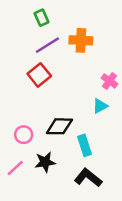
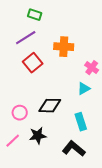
green rectangle: (42, 18) -> (35, 15), turned -48
orange cross: (81, 40) -> (64, 47), moved
purple line: (47, 45) -> (26, 38), moved
cyan rectangle: (84, 145) -> (81, 122), moved

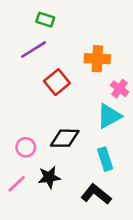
orange cross: (64, 47) -> (97, 59), moved
red square: (33, 63) -> (57, 82), moved
cyan triangle: (84, 89) -> (109, 116), size x1.5

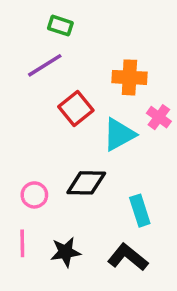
cyan triangle: (109, 116) -> (119, 134), moved
black star: (49, 177) -> (65, 252), moved
pink line: (17, 184) -> (22, 243), turned -48

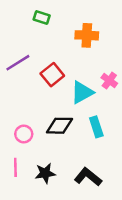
purple line: (45, 65) -> (18, 63), moved
orange cross: (129, 77) -> (87, 35), moved
cyan rectangle: (140, 211) -> (96, 127), moved

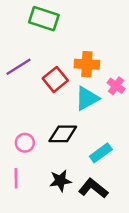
green rectangle: (42, 18) -> (44, 19), size x1.6
orange cross: (87, 35) -> (87, 64), moved
cyan rectangle: (96, 127) -> (101, 153), moved, turned 72
black star: (45, 173) -> (60, 181), moved

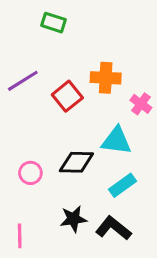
green rectangle: (44, 19) -> (53, 23), size x0.7
cyan triangle: (87, 98) -> (116, 141), moved, turned 36
pink line: (16, 178) -> (20, 236), moved

